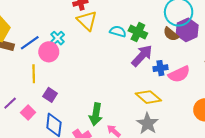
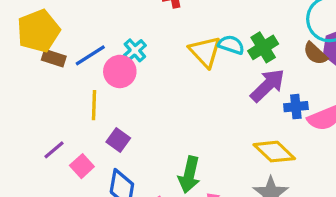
yellow triangle: (87, 21) -> (205, 52), moved
green cross: (138, 32) -> (263, 47), turned 30

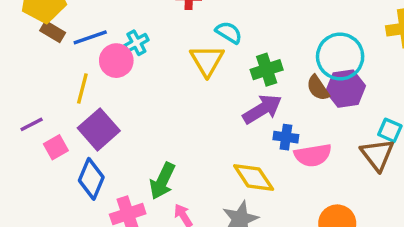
cyan semicircle: (231, 45) -> (229, 32), moved
purple square: (118, 140) -> (99, 129), size x1.6

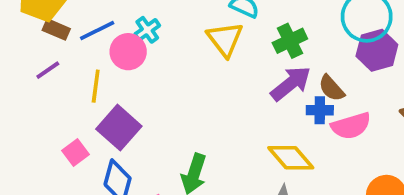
brown semicircle: (318, 88) -> (331, 88), moved
purple line: (32, 124) -> (48, 70), moved

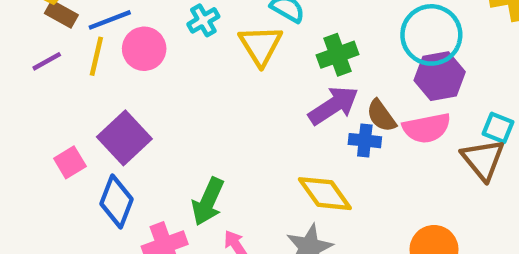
cyan cross: (147, 30) -> (203, 20), moved
yellow line: (96, 86) -> (96, 56), moved
pink semicircle: (351, 126) -> (427, 128), moved

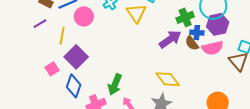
green cross: (337, 55) -> (185, 17), moved
yellow line: (96, 56) -> (62, 36), moved
blue cross: (365, 141) -> (197, 33), moved

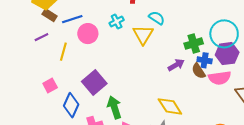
purple arrow: (170, 39) -> (176, 65), size x0.7
purple square: (76, 57) -> (94, 83), moved
green arrow: (115, 84) -> (114, 107), turned 135

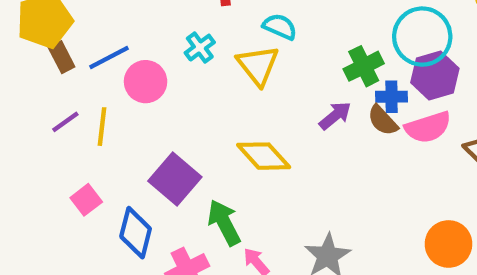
brown rectangle: (50, 15) -> (62, 57), turned 40
purple line: (41, 37) -> (65, 122), moved
yellow diamond: (170, 106) -> (264, 156), moved

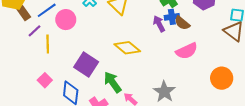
blue cross: (391, 97) -> (172, 17), moved
purple arrow: (335, 116) -> (159, 24), turned -70
purple line: (65, 122) -> (34, 31), moved
pink semicircle: (428, 127) -> (187, 51), moved

